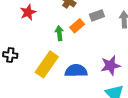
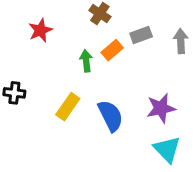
yellow rectangle: (47, 64) -> (68, 107), size x0.7
blue semicircle: (76, 71) -> (111, 116), turned 65

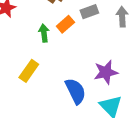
blue semicircle: (111, 116) -> (76, 91), moved

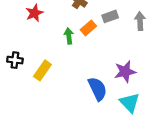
yellow rectangle: (29, 71) -> (42, 70), moved

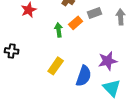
yellow rectangle: (42, 70) -> (56, 66), moved
blue semicircle: (98, 89) -> (84, 76), turned 45

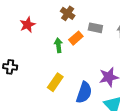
gray rectangle: (95, 13) -> (95, 28), turned 32

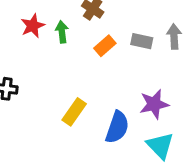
gray rectangle: (95, 28) -> (142, 41), moved
green arrow: (58, 45) -> (62, 32), moved

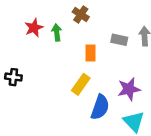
orange rectangle: (105, 46) -> (90, 53), moved, turned -49
yellow rectangle: (74, 112) -> (81, 84), moved

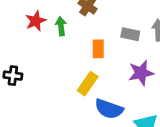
purple star: (129, 89) -> (141, 73), moved
blue semicircle: (100, 107) -> (109, 109), turned 90

